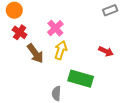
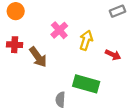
red cross: (20, 32) -> (15, 45), moved, turned -32
yellow arrow: (61, 50) -> (86, 40), moved

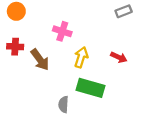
pink cross: (59, 30) -> (62, 31), turned -30
yellow arrow: (86, 40) -> (81, 57), moved

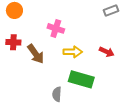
yellow arrow: (81, 57) -> (73, 52), turned 72

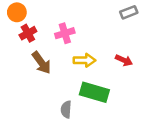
pink cross: (56, 28) -> (65, 33), turned -35
red cross: (13, 42) -> (28, 33), moved, turned -32

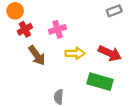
red arrow: (124, 60) -> (110, 53), size x1.5
green rectangle: (94, 92) -> (100, 82), moved

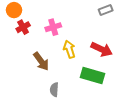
yellow arrow: (75, 53) -> (69, 49), turned -108
brown arrow: (37, 55) -> (41, 61), moved

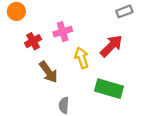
red cross: (23, 27) -> (33, 41), moved
red arrow: (102, 49) -> (111, 46), moved, turned -70

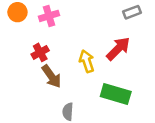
pink cross: (63, 32) -> (49, 16), moved
red cross: (33, 41) -> (40, 52), moved

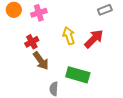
yellow arrow: (87, 61) -> (69, 36), moved
green rectangle: (116, 94) -> (78, 75), moved

